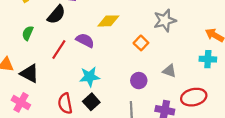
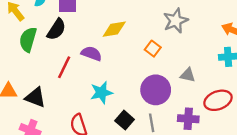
green semicircle: (28, 33) -> (28, 40), moved, size x1.5
purple circle: (139, 81) -> (156, 90), size x1.6
black square: (91, 102) -> (125, 120), moved

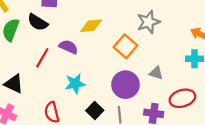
black semicircle: (56, 29) -> (38, 22), turned 85
orange square: (153, 49) -> (125, 46), size x1.5

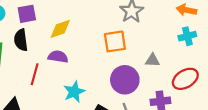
black semicircle: (38, 22) -> (21, 40), turned 65
yellow diamond: (91, 26) -> (60, 29), moved
orange square: (125, 46) -> (115, 41), turned -35

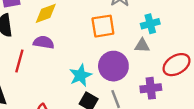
cyan cross: (187, 36) -> (150, 24), moved
cyan star: (74, 92) -> (80, 75), moved

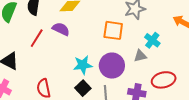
cyan cross: (150, 24) -> (152, 40), turned 35
gray triangle: (142, 46) -> (140, 56), turned -32

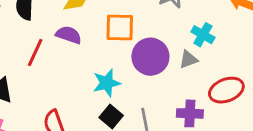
orange square: (113, 30) -> (120, 27), moved
purple circle: (112, 66) -> (150, 57), moved

